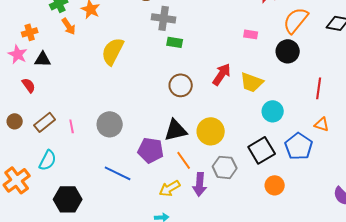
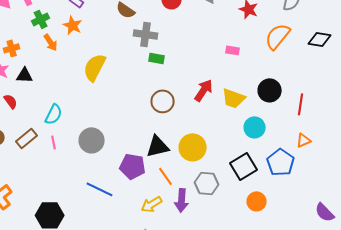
black circle: (288, 51) -> (270, 90), moved
orange triangle: (322, 124) -> (304, 140), turned -42
cyan semicircle: (48, 160) -> (54, 114), moved

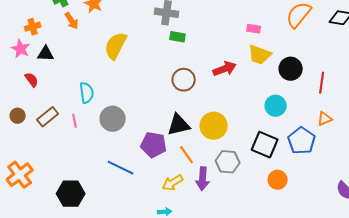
red arrow: (204, 90) -> (225, 69), turned 35
yellow trapezoid: (234, 98) -> (260, 55), moved
cyan semicircle: (54, 114) -> (87, 93), moved, turned -35
black square: (244, 166) -> (265, 145), turned -36

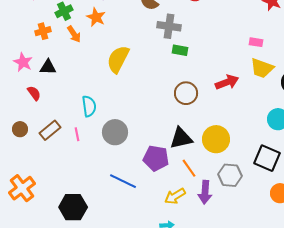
orange cross: (33, 27) -> (43, 31), moved

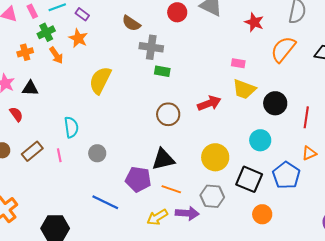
gray circle: (115, 132) -> (97, 153), size x0.7
yellow circle: (216, 139) -> (215, 157), moved
orange line: (189, 168) -> (171, 189), turned -36
purple arrow: (205, 192) -> (187, 213), turned -90

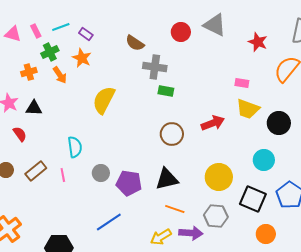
purple pentagon: (138, 179) -> (129, 183), moved
blue line: (105, 202) -> (109, 222), turned -60

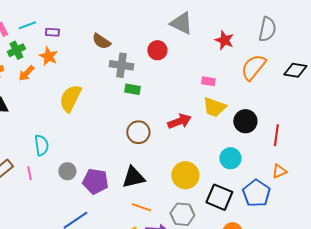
red circle: (181, 32) -> (157, 50), moved
purple rectangle: (86, 34) -> (52, 32), turned -32
orange arrow: (60, 75) -> (26, 73), turned 78

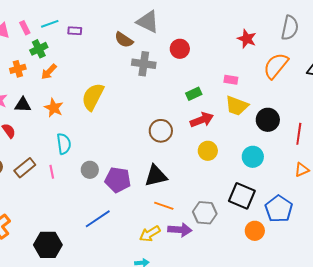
gray triangle: (181, 23) -> (148, 22), moved
orange star: (48, 56) -> (54, 108), moved
green rectangle: (132, 89) -> (194, 94), moved, turned -35
yellow circle: (185, 175) -> (208, 151), moved, size x0.7
blue pentagon: (256, 193) -> (279, 209), moved

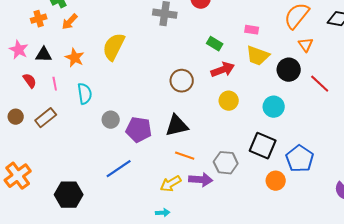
green rectangle: (194, 94) -> (215, 44), turned 56
red line: (299, 134) -> (320, 84), turned -55
orange triangle: (302, 170) -> (306, 45), moved, turned -42
pink line: (52, 172) -> (55, 84), moved

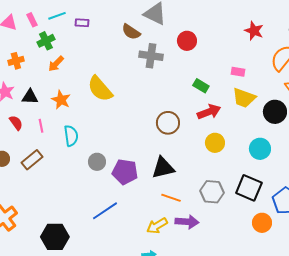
orange cross: (39, 19) -> (16, 61), moved
yellow semicircle: (114, 47) -> (100, 89), turned -68
gray hexagon: (226, 163) -> (212, 192), moved

